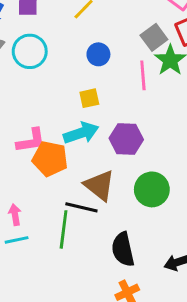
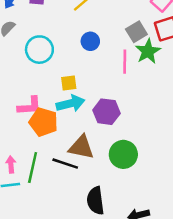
cyan circle: (30, 51) -> (39, 50), moved
yellow square: (89, 98) -> (69, 83), moved
brown triangle: (99, 185) -> (81, 147), turned -32
green line: (64, 229) -> (33, 168), moved

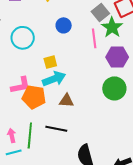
purple hexagon: (106, 112) -> (117, 57), moved
brown triangle: (81, 147) -> (66, 101), moved, size x0.7
green circle: (123, 154) -> (114, 88), moved

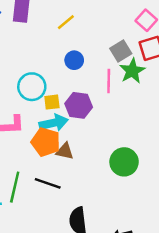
cyan circle: (23, 38) -> (32, 87), moved
purple hexagon: (117, 57) -> (79, 105), moved
green circle: (114, 88) -> (124, 162), moved
orange pentagon: (34, 97) -> (46, 142), moved

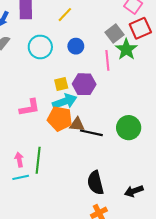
cyan circle: (32, 87) -> (40, 47), moved
black line: (48, 183) -> (91, 133), moved

